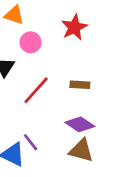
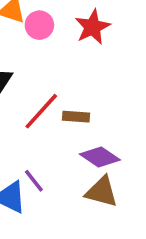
pink circle: (31, 42) -> (39, 25), moved
brown rectangle: (80, 85) -> (76, 117), moved

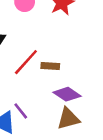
brown triangle: (102, 192) -> (68, 119), turned -30

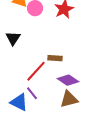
red line: (26, 62) -> (36, 71), moved

